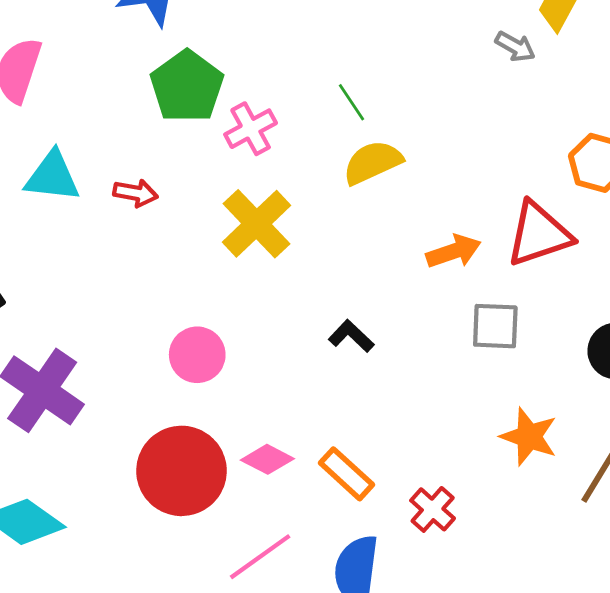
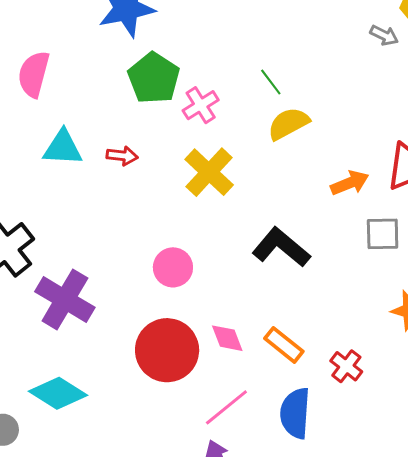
black L-shape: (351, 336) -> (281, 247), size x1.8
pink diamond: (267, 459) -> (227, 338), turned 45

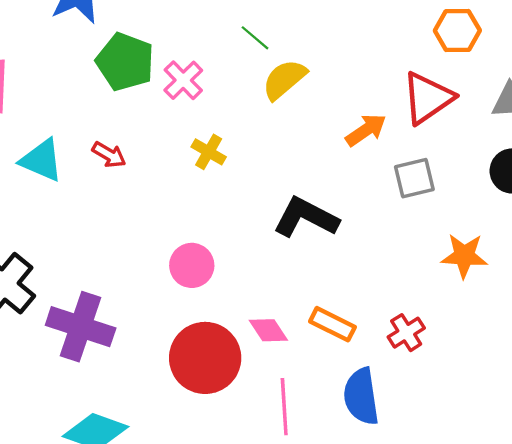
cyan triangle: (63, 148) -> (42, 160), turned 33
red arrow: (122, 156) -> (109, 155), turned 36
yellow cross: (209, 172) -> (209, 152), size x0.6
red cross: (346, 366) -> (406, 333), turned 32
pink line: (226, 407) -> (284, 407), turned -42

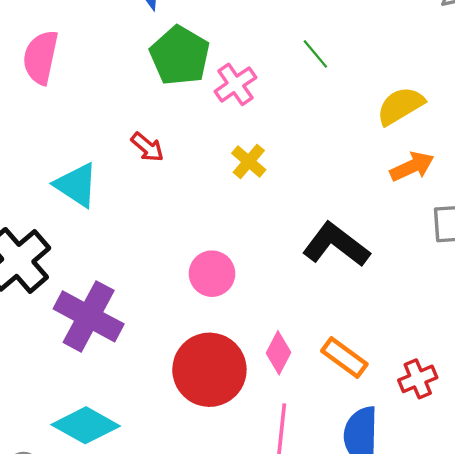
yellow semicircle: (284, 79) -> (400, 106), moved
cyan triangle: (42, 160) -> (76, 185), moved
pink diamond: (268, 330) -> (278, 353), turned 51

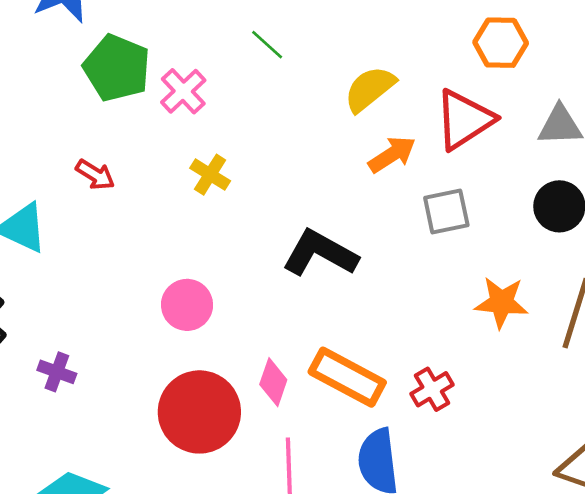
purple cross: (89, 316) -> (57, 372), size x0.5
orange rectangle: (344, 358) -> (347, 377), size x1.4

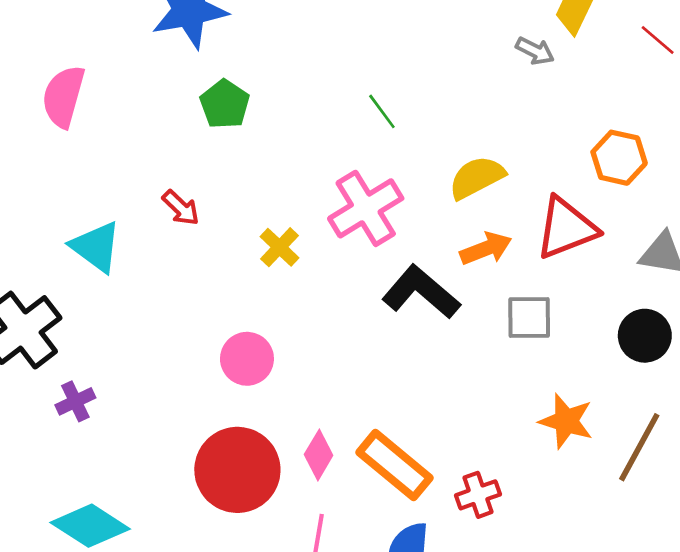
green pentagon: (117, 68) -> (225, 104), size x0.7
pink cross: (183, 91) -> (366, 208), moved, size x1.5
yellow cross: (210, 175) -> (280, 247), moved
black L-shape: (320, 253) -> (421, 292), moved
purple cross: (57, 372) -> (75, 401), moved, turned 33

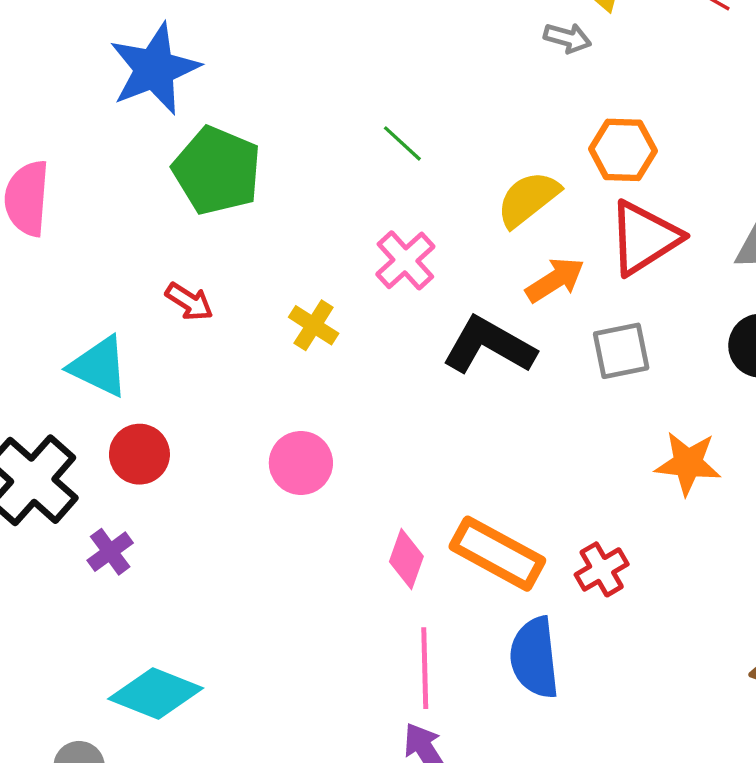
green pentagon: (225, 104) -> (217, 171), size x1.5
orange hexagon: (619, 158) -> (623, 150), moved
pink cross: (366, 208) -> (405, 260), size x0.7
red circle: (237, 470) -> (139, 454), moved, size x0.6

